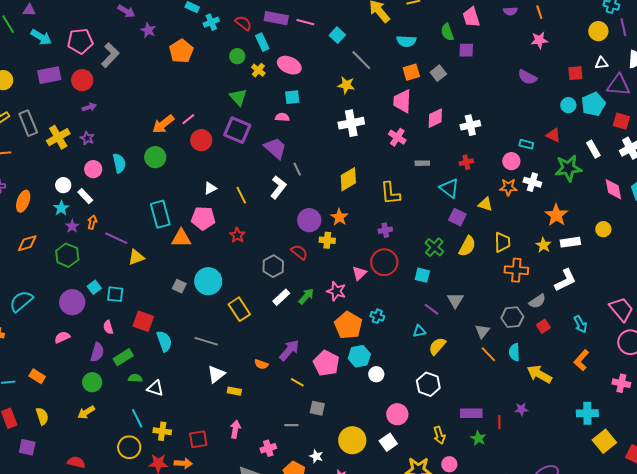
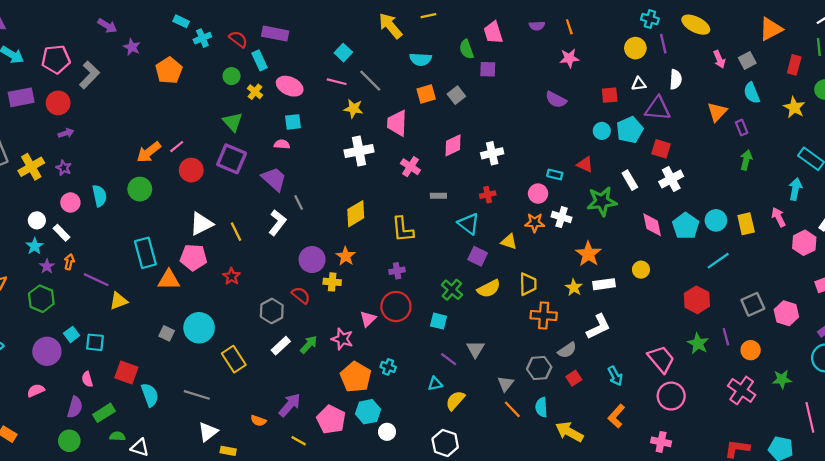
pink line: (305, 22) -> (337, 82), moved
pink trapezoid: (402, 101) -> (397, 123), moved
white triangle: (210, 188) -> (201, 224), size x1.6
yellow semicircle: (467, 246) -> (489, 289), turned 35

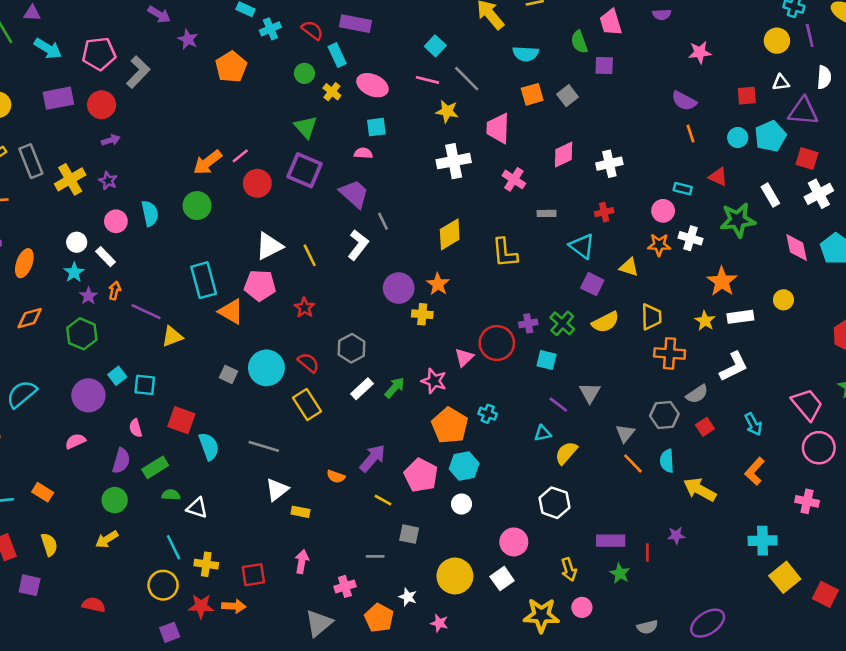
orange line: (569, 27) -> (691, 134), moved
purple cross: (397, 271) -> (528, 323), moved
orange triangle: (169, 280) -> (231, 312), turned 30
red semicircle: (301, 295) -> (308, 363), moved
white circle: (387, 432) -> (461, 504), moved

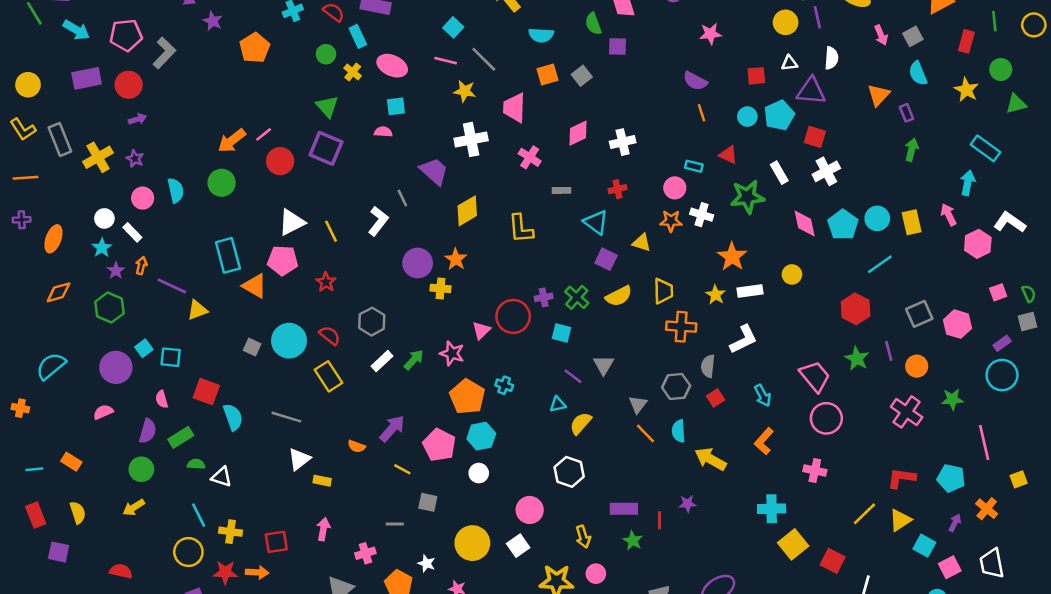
purple trapezoid: (354, 194) -> (434, 171), moved
gray semicircle: (697, 394) -> (708, 366), turned 130

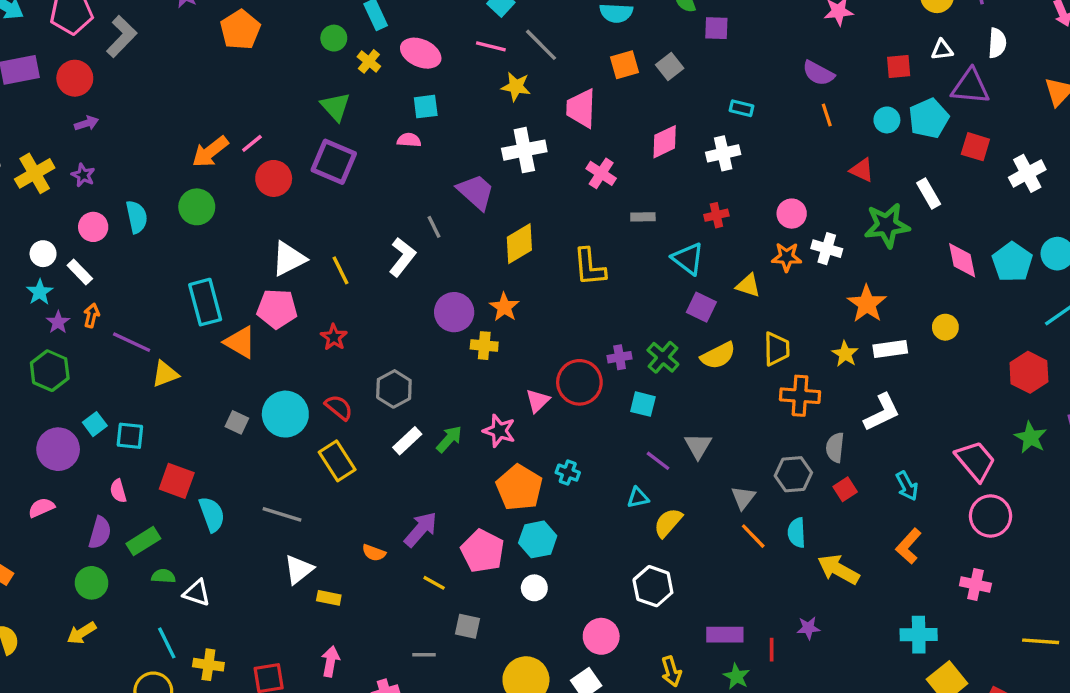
cyan rectangle: (694, 166) -> (742, 108), moved
white cross: (826, 171) -> (1027, 173), moved
yellow line: (865, 514) -> (1041, 641), turned 48

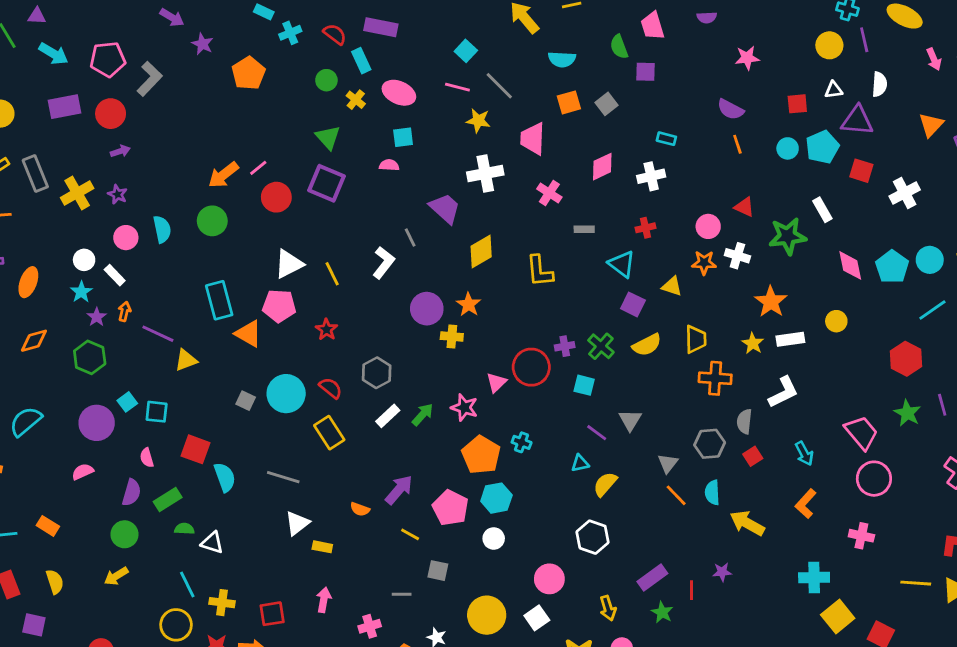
red triangle: (862, 170) -> (744, 207), moved
purple rectangle: (725, 635) -> (652, 577), turned -36

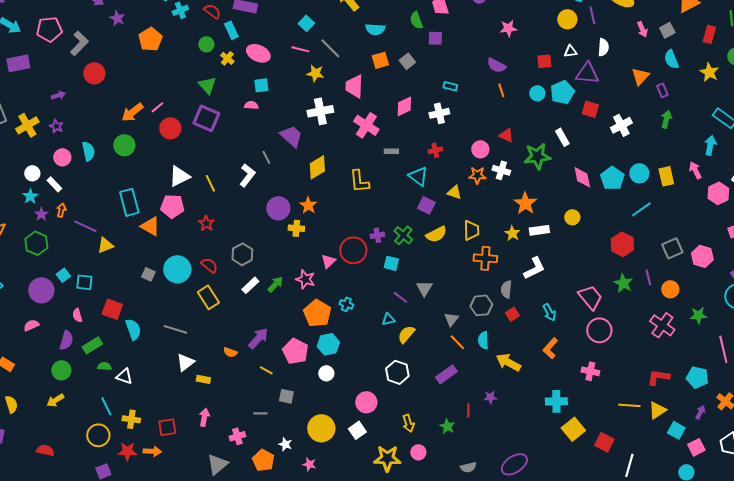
red circle: (111, 114) -> (94, 73), moved
pink cross: (549, 193) -> (366, 125), size x1.4
purple rectangle: (652, 577) -> (446, 374), moved

